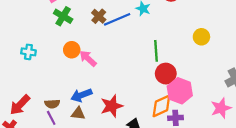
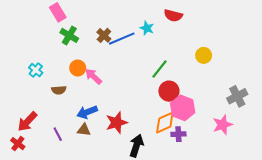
green line: (156, 51) -> (160, 69), turned 42
cyan cross: (28, 52) -> (36, 70), turned 32
brown semicircle: (52, 104) -> (59, 90), moved

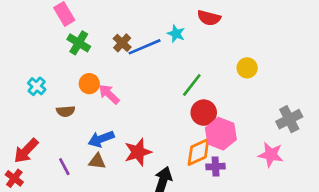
pink star: (223, 125) -> (271, 155), turned 30

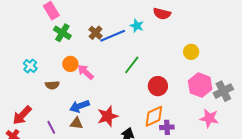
green line: (192, 85) -> (132, 65), moved
pink hexagon: (221, 134) -> (200, 85), moved

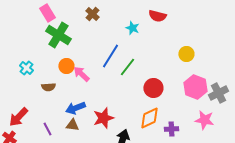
green cross: (62, 33) -> (58, 35), size x1.4
brown cross: (96, 33) -> (92, 14), moved
blue line: (113, 36) -> (110, 56), moved, turned -35
purple cross: (167, 127) -> (171, 129), moved

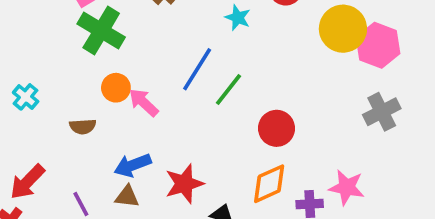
yellow circle: (186, 54) -> (343, 29), moved, size x1.6
cyan cross: (26, 68) -> (26, 97), moved
pink hexagon: (195, 87) -> (378, 45), moved
gray cross: (218, 93) -> (382, 112), moved
pink star: (204, 120) -> (347, 187), moved

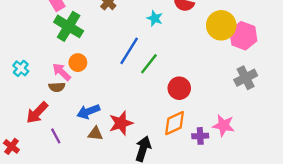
pink arrow: (144, 102) -> (62, 72), moved
red arrow: (27, 182) -> (37, 113), moved
brown triangle: (127, 197) -> (95, 134), moved

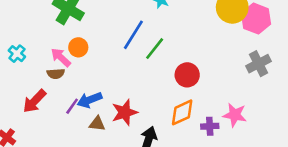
purple line: (56, 136) -> (72, 106), moved, turned 63

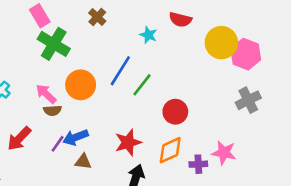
orange circle: (78, 47) -> (81, 85), moved, size x1.5
brown semicircle: (56, 74) -> (52, 110), moved
red star: (125, 112) -> (128, 142), moved

